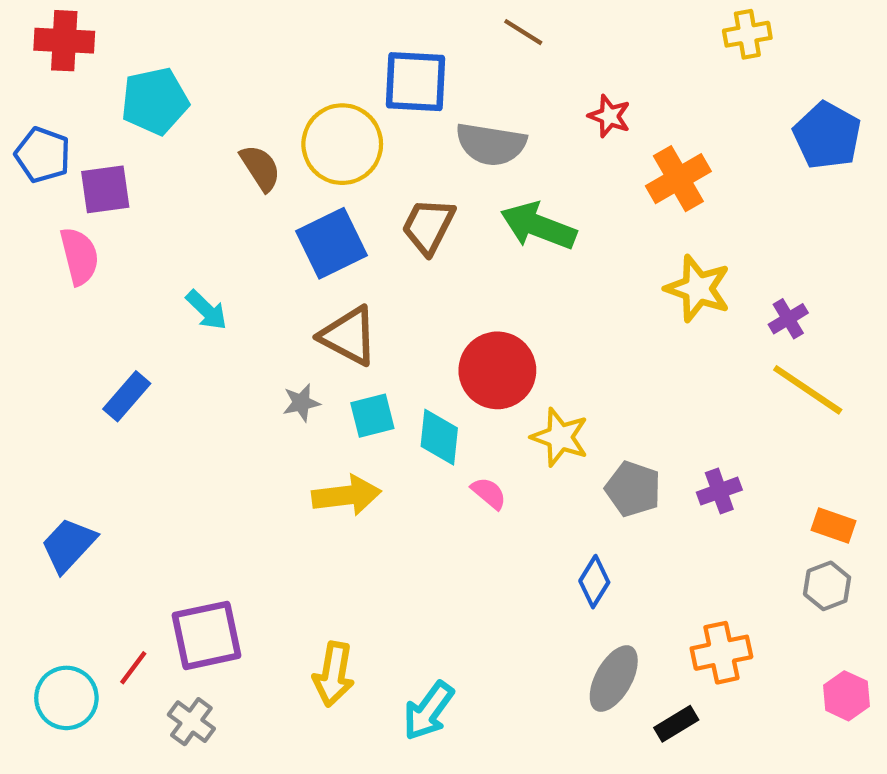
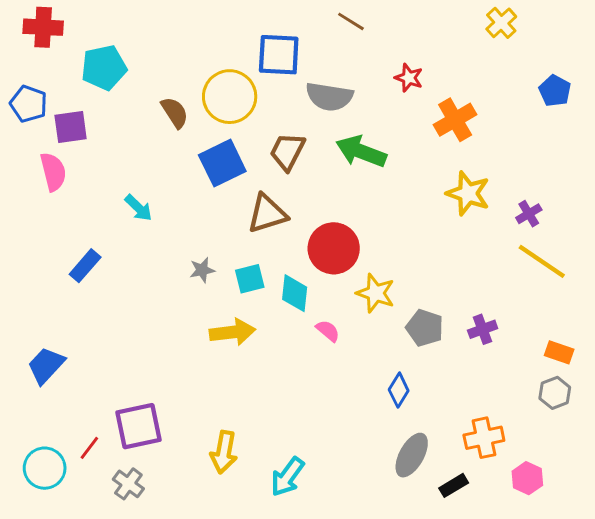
yellow cross: (747, 34) -> (501, 23), turned -32
blue pentagon: (827, 136) -> (555, 91), size x0.7
brown triangle: (349, 336) -> (267, 214), moved, turned -45
pink hexagon: (846, 696) -> (527, 478), moved

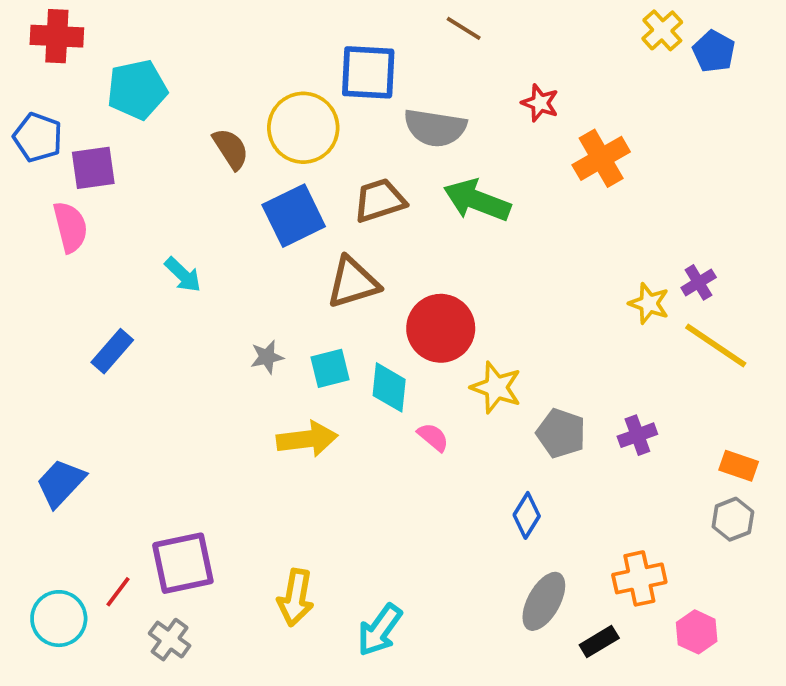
blue pentagon: (555, 91) -> (714, 51), moved
brown trapezoid: (287, 152) -> (380, 200), turned 45
yellow star: (468, 193) -> (649, 303), moved, size x0.7

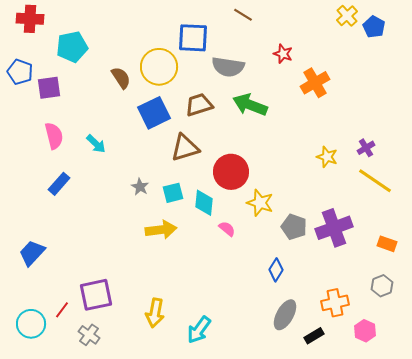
pink semicircle: (70, 227) -> (54, 136), moved
yellow star: (649, 303) -> (327, 157), moved
gray star: (267, 357) -> (140, 187), turned -30
purple cross: (637, 435) -> (334, 228), size x1.8
gray hexagon: (733, 519) -> (382, 286), moved

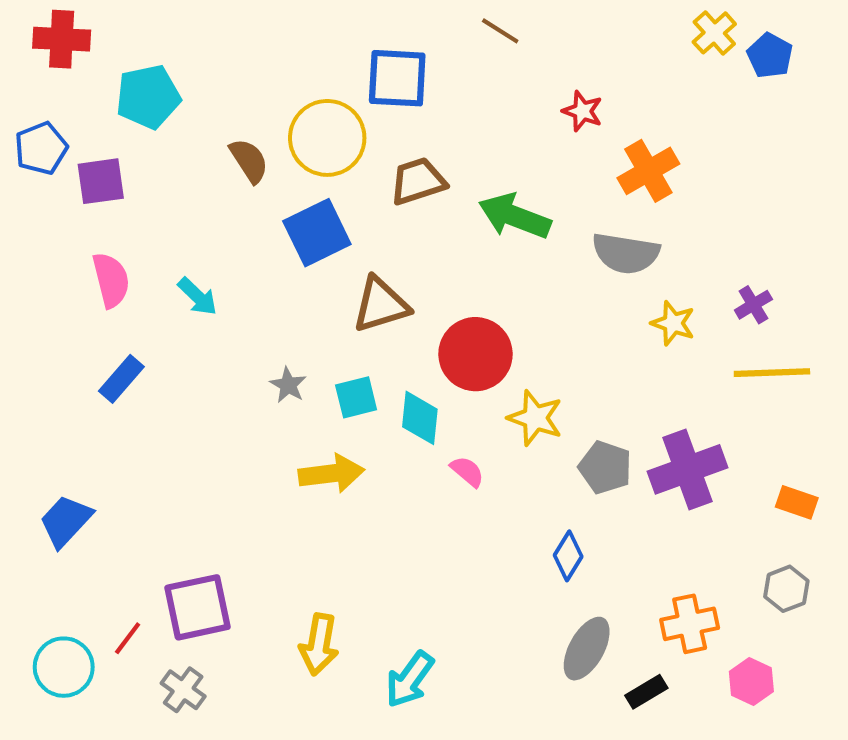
gray semicircle: (228, 67) -> (626, 253), moved
blue pentagon: (20, 72) -> (41, 148), turned 30
brown trapezoid: (199, 105) -> (418, 181), moved
yellow line: (375, 181) -> (772, 373), turned -36

